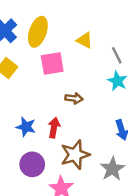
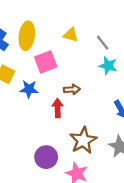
blue star: (26, 127) -> (29, 89), moved
red arrow: (54, 128) -> (58, 108), moved

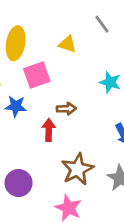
gray line: (103, 43) -> (102, 24), moved
purple circle: (46, 157) -> (19, 183), moved

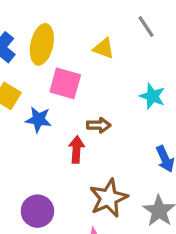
pink square: (37, 75) -> (65, 83), turned 32

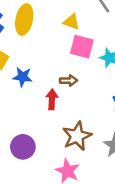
pink square: (65, 83) -> (82, 47), moved

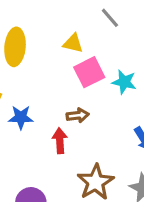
pink square: (82, 47) -> (89, 72), turned -35

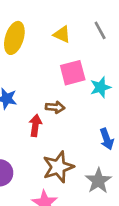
yellow triangle: (73, 43) -> (62, 34), moved
cyan star: (124, 82) -> (101, 87), turned 30

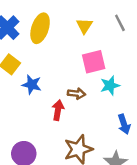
yellow triangle: (62, 34) -> (84, 26), turned 36
cyan star: (101, 87) -> (110, 85), moved

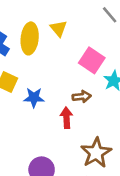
yellow triangle: (84, 26) -> (59, 28), moved
pink square: (94, 62) -> (92, 60), turned -30

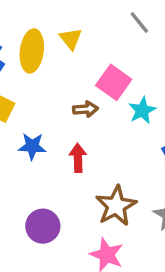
brown arrow: (82, 97) -> (85, 109), moved
blue star: (34, 98) -> (32, 146), moved

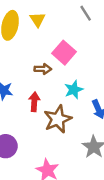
cyan star: (142, 110) -> (74, 90), moved
brown star: (116, 206) -> (58, 119), moved

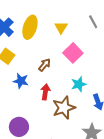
yellow triangle: (38, 20) -> (61, 27), moved
brown arrow: (43, 69) -> (44, 65), moved, turned -56

